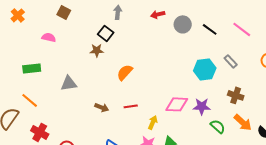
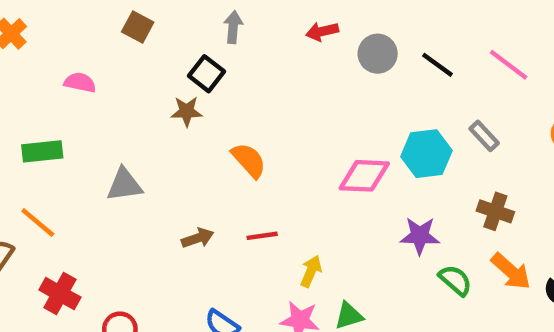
brown square: (64, 12) -> (138, 27), moved
orange semicircle: (125, 72) -> (249, 160), turned 96
pink diamond: (177, 104) -> (364, 176), moved
brown arrow: (102, 107) -> (198, 238), turned -40

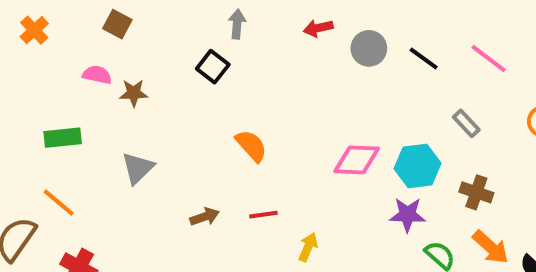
brown square: (138, 27) -> (117, 24), moved
brown star: (187, 111) -> (134, 93), moved
cyan hexagon: (426, 154) -> (418, 166), moved
gray triangle: (124, 185) -> (138, 168), turned -36

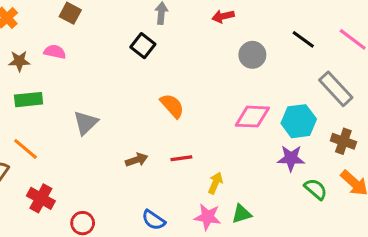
gray circle: (369, 48) -> (252, 55), moved
brown star: (134, 93) -> (19, 61), moved
gray rectangle: (466, 123) -> (336, 89), size x1.6

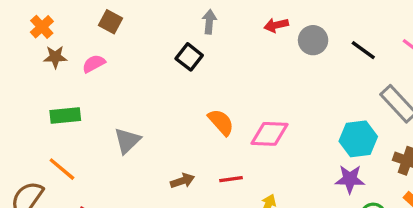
pink semicircle: (55, 52) -> (94, 64), turned -40
gray circle: (252, 55) -> (313, 40), moved
brown star: (19, 61) -> (55, 57), moved
pink diamond: (252, 117) -> (270, 134), moved

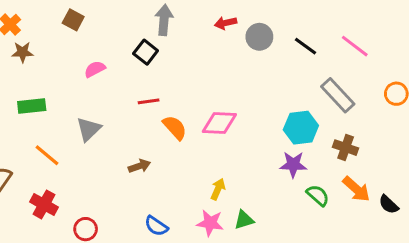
gray arrow: (209, 22) -> (164, 20), size x1.4
pink semicircle: (94, 64) -> (95, 69), moved
orange semicircle: (221, 122) -> (175, 128), moved
orange line: (62, 169) -> (47, 155), moved
red line: (231, 179) -> (149, 101), moved

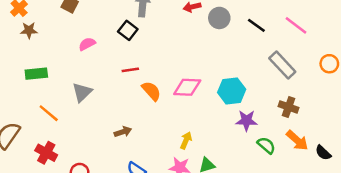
cyan hexagon: (301, 128) -> (232, 91), moved
brown arrow: (139, 166) -> (123, 132), moved

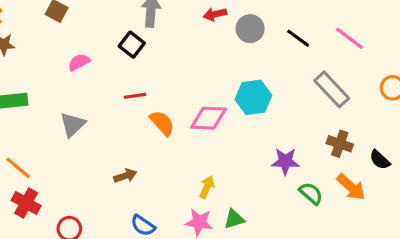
cyan hexagon: (232, 91) -> (253, 97), moved
orange line: (49, 113) -> (18, 168), moved
black semicircle: (323, 153) -> (380, 160), moved

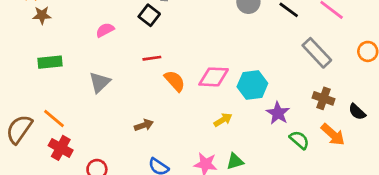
cyan hexagon: (253, 97) -> (252, 85), moved
purple star: (285, 161) -> (278, 113), turned 30
yellow arrow: (207, 187) -> (223, 120), moved, turned 36

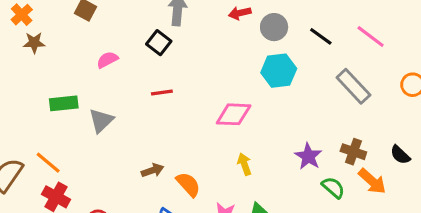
green rectangle: (50, 62) -> (64, 103), moved
orange semicircle: (175, 81) -> (188, 184), moved
cyan hexagon: (252, 85) -> (279, 71), moved
brown cross: (324, 98) -> (353, 152), moved
yellow arrow: (223, 120) -> (244, 164), turned -78

